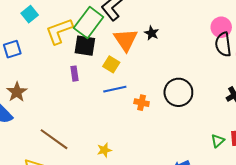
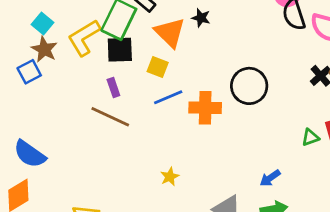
brown star: (17, 92) -> (44, 49), moved
orange cross: (142, 103) -> (205, 108), size x1.6
brown line: (54, 139) -> (110, 117), moved
green triangle: (218, 141) -> (310, 137), turned 32

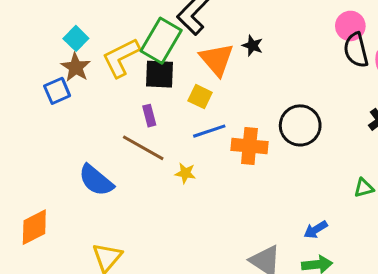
blue semicircle: (30, 154) -> (96, 180), moved
yellow star: (170, 177) -> (185, 173), moved, turned 30

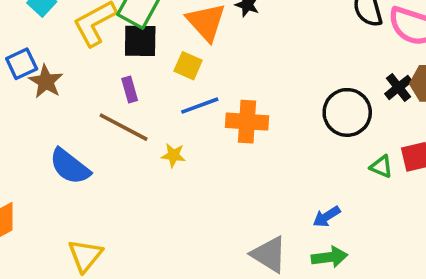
brown star: (76, 67) -> (46, 81), moved
black circle: (300, 125) -> (347, 112), moved
green triangle: (364, 188) -> (381, 167), turned 40

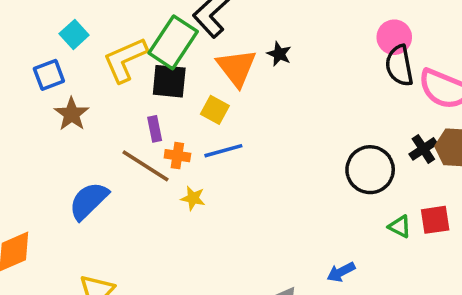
blue square: (22, 64) -> (49, 75), moved
orange cross: (247, 122) -> (177, 156), moved, size x0.6
blue semicircle: (70, 166) -> (89, 201), turned 93

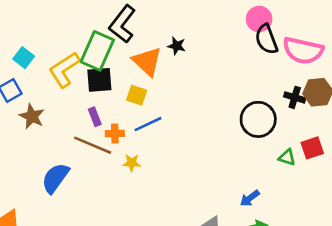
black cross: (423, 149) -> (295, 97), turned -30

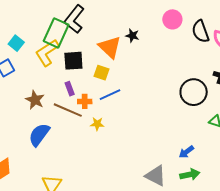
pink circle: (259, 19) -> (172, 19), moved
black L-shape: (122, 24) -> (74, 19), moved
green rectangle: (97, 51) -> (56, 33), moved
brown star: (32, 116) -> (35, 100), moved

